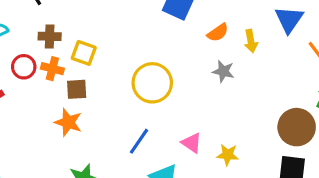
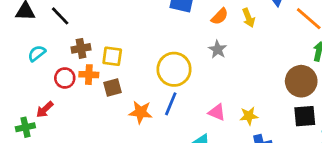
gray star: (223, 71) -> (218, 49), moved, turned 30
orange star: (68, 122) -> (141, 112), moved
blue line: (139, 141) -> (171, 104), moved

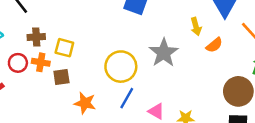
orange semicircle: (220, 16) -> (214, 45), moved
gray star: (218, 49) -> (164, 53), size x1.6
blue line: (171, 104) -> (127, 98), moved

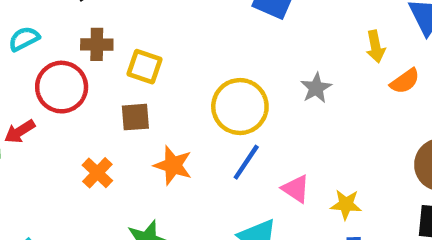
gray star: (164, 53) -> (316, 88), size x0.6
orange cross: (41, 62) -> (97, 173), moved, turned 30
red circle: (18, 63) -> (62, 87), size x1.5

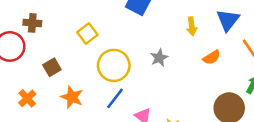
yellow arrow: (376, 47) -> (192, 26), moved
yellow square: (144, 67) -> (87, 33), moved, turned 30
brown square: (135, 117) -> (52, 67), turned -30

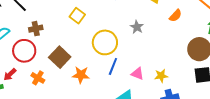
yellow square: (87, 33) -> (77, 16), moved
brown square: (52, 67) -> (60, 57), size x1.5
orange cross: (27, 98) -> (38, 78), moved

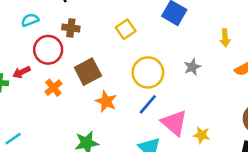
pink triangle: (137, 74) -> (174, 123), size x1.6

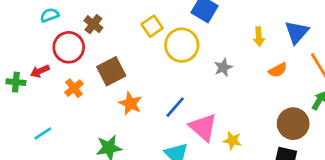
brown cross: (71, 28) -> (93, 24), turned 30
yellow circle: (148, 72) -> (182, 45), moved
cyan line: (13, 139) -> (43, 133), moved

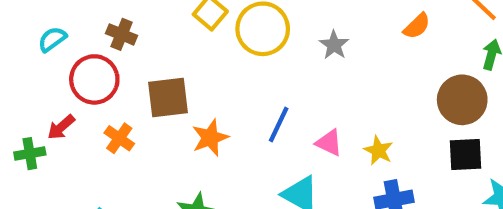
brown square: (111, 71) -> (168, 97), turned 36
orange star: (130, 103) -> (210, 138), turned -30
pink triangle: (203, 127) -> (329, 143), size x0.6
yellow star: (232, 140) -> (378, 150), turned 30

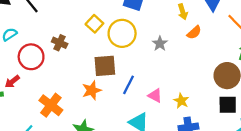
orange semicircle: (417, 26) -> (194, 32), moved
brown cross: (122, 34) -> (60, 43), moved
brown square: (168, 97) -> (105, 66), moved
orange cross: (119, 138) -> (51, 105), moved, size x1.5

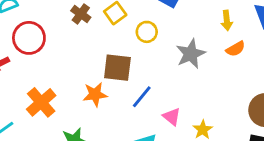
yellow circle: (122, 33) -> (147, 32), size x0.6
brown cross: (60, 43) -> (81, 14), moved
gray star: (160, 44) -> (191, 54), size x1.5

